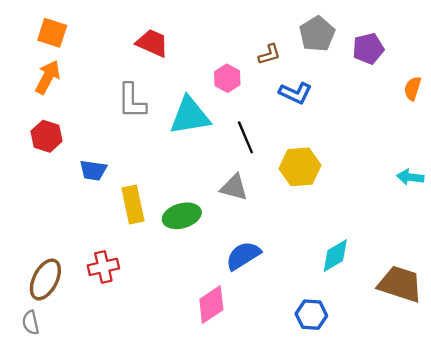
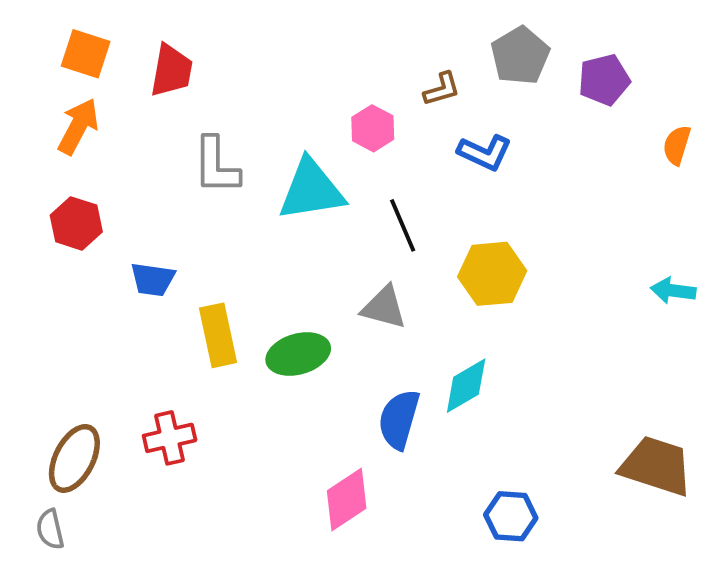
red trapezoid: (152, 43) -> (171, 71), moved, turned 76
blue semicircle: (243, 256) -> (399, 419), turned -42
cyan diamond: (335, 256) -> (466, 386), moved

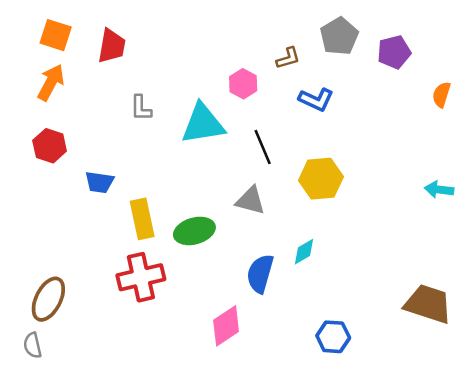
gray L-shape: (216, 166) -> (141, 108), size x0.7
cyan diamond: (466, 386) -> (304, 252), size x0.7
red cross: (170, 438) -> (141, 277), moved, size x1.4

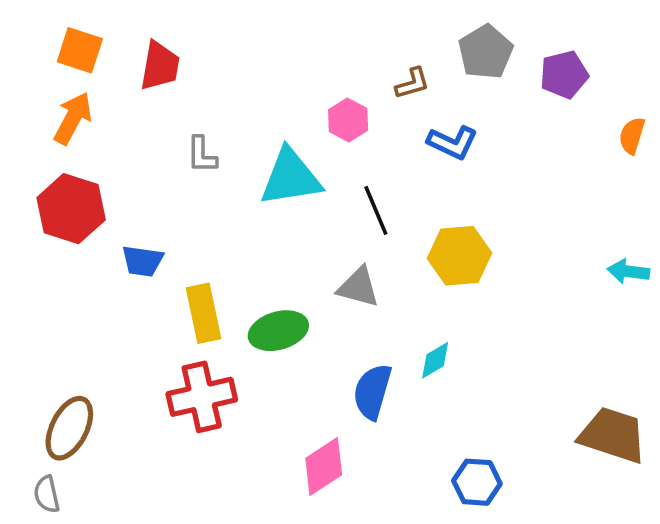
red hexagon: (50, 146) -> (71, 209), size x1.4

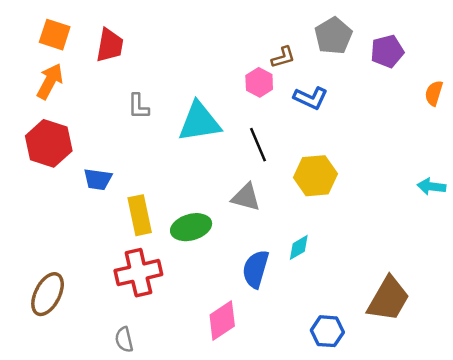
pink hexagon: (348, 120) -> (259, 82), moved
brown trapezoid: (613, 435) -> (388, 299), moved, turned 102
gray semicircle: (47, 494) -> (124, 340), moved

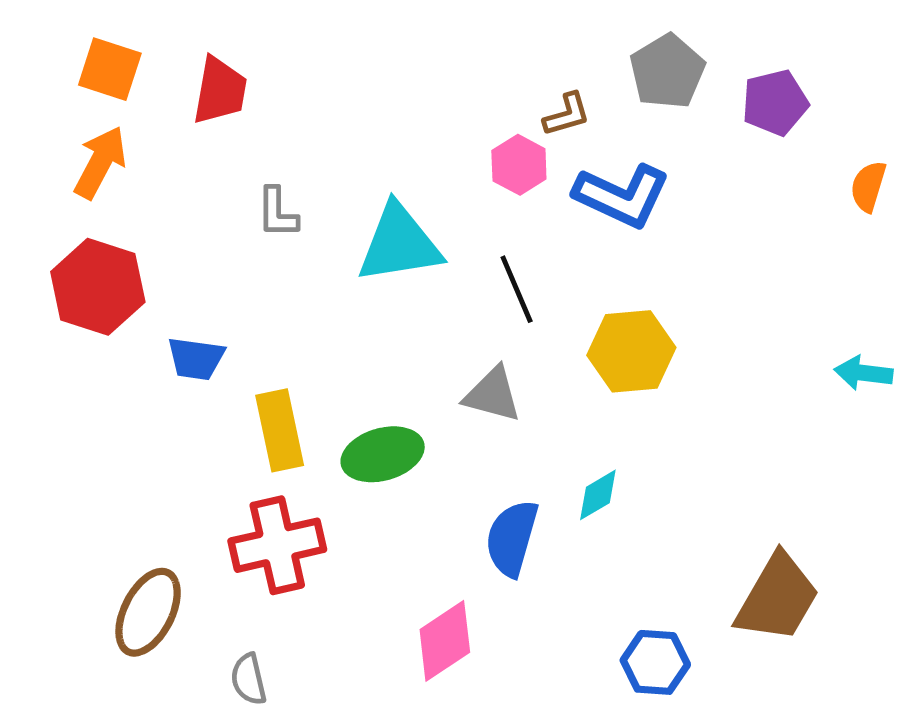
blue L-shape: (311, 98) -> (622, 196), size x1.4
brown ellipse: (48, 294) -> (148, 612), moved

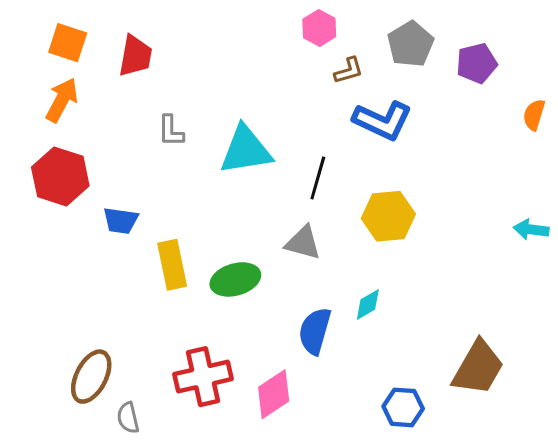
pink hexagon: (519, 165) -> (319, 28), moved
black line: (517, 289) -> (318, 178), turned 39
red cross: (277, 545) -> (203, 377), moved
gray semicircle: (249, 679) -> (128, 418), moved

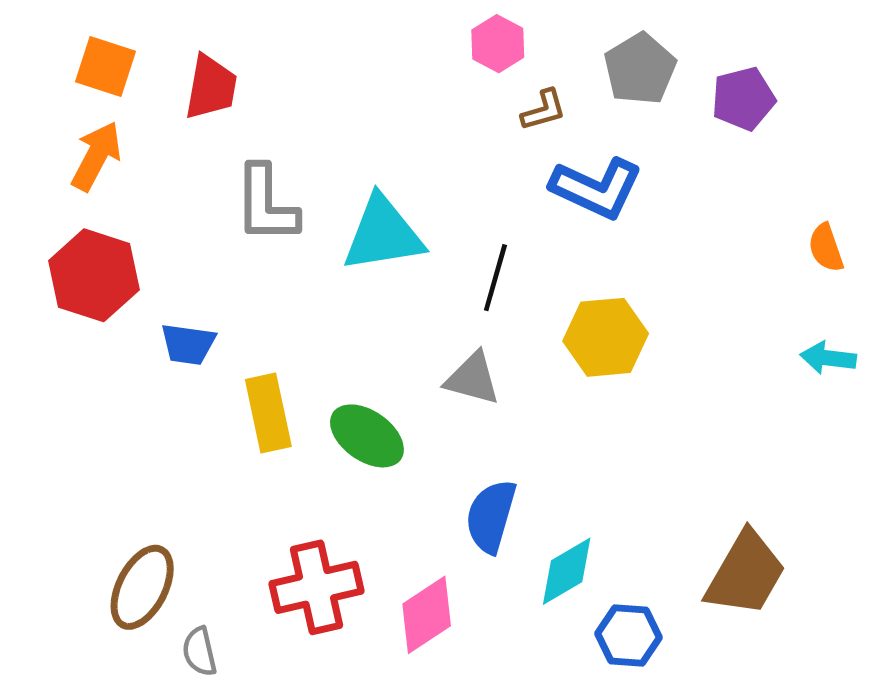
orange semicircle: (534, 115) -> (826, 248), moved, turned -36
gray L-shape: (171, 131) -> (266, 204), size x1.6
green ellipse: (235, 279) -> (367, 436), turned 51
cyan diamond: (368, 304) -> (567, 571), moved, size x1.4

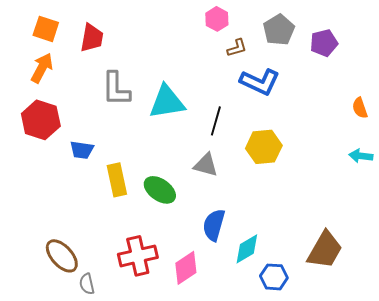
brown ellipse: (142, 587) -> (62, 256), turned -69

